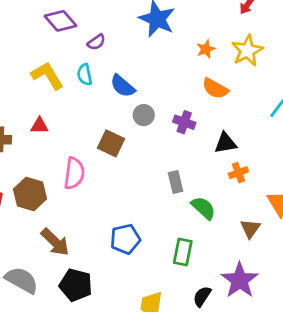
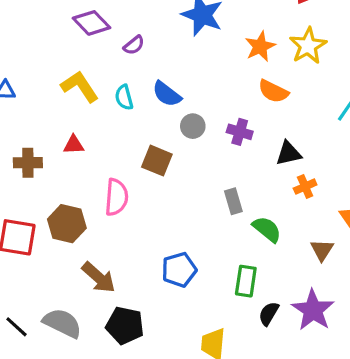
orange star: (206, 49) -> (260, 46), size x1.4
cyan semicircle: (85, 75) -> (124, 97), moved
black semicircle: (202, 296) -> (269, 314), moved

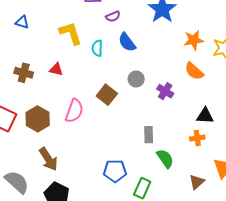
blue semicircle: (167, 94) -> (127, 42), moved
black triangle: (288, 153) -> (205, 116), moved
blue pentagon: (179, 270) -> (115, 171), moved

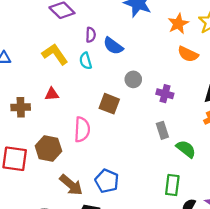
purple semicircle: (113, 16) -> (91, 35), moved, turned -48
purple cross: (165, 91) -> (165, 94), moved
blue pentagon: (115, 171) -> (107, 181), moved, turned -30

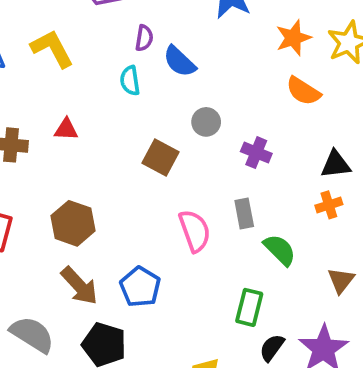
yellow L-shape: (55, 54) -> (52, 49), moved
pink semicircle: (82, 129) -> (195, 231), moved, turned -30
brown hexagon: (48, 149) -> (73, 223), moved

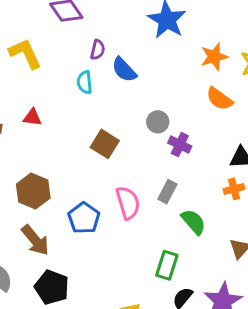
gray circle: (206, 122) -> (158, 122), moved
gray rectangle: (244, 214) -> (167, 192), turned 35
blue pentagon: (140, 287) -> (84, 218), moved

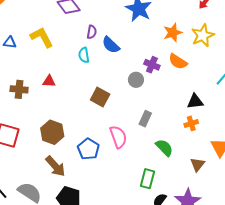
purple cross: (180, 145) -> (152, 65), moved
gray rectangle: (167, 192) -> (145, 119), moved

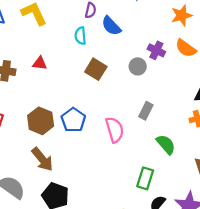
brown square: (100, 97) -> (96, 69), moved
blue pentagon: (88, 149) -> (73, 120), moved

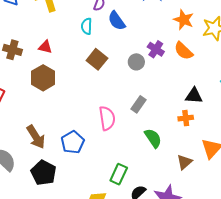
orange star: (182, 15) -> (184, 20), turned 30
blue pentagon: (73, 120) -> (73, 142), moved
brown hexagon: (41, 121) -> (43, 78), moved
green rectangle: (145, 178) -> (119, 174), moved

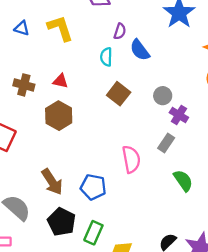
purple cross: (156, 49) -> (179, 115), moved
blue pentagon: (73, 142) -> (93, 187), turned -30
green rectangle: (119, 174) -> (93, 233), moved

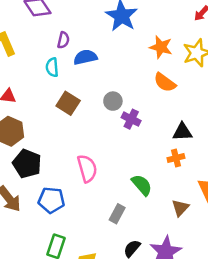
blue semicircle: (140, 50) -> (85, 57), turned 120
gray rectangle: (166, 143) -> (117, 214), moved
black pentagon: (62, 222) -> (27, 164), moved

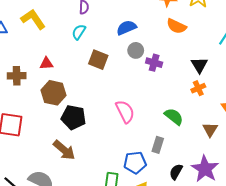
blue semicircle: (85, 57) -> (126, 28), moved
cyan semicircle: (52, 67) -> (79, 32), turned 49
black triangle: (182, 132) -> (199, 65), turned -48
blue pentagon: (51, 200) -> (135, 163), moved

